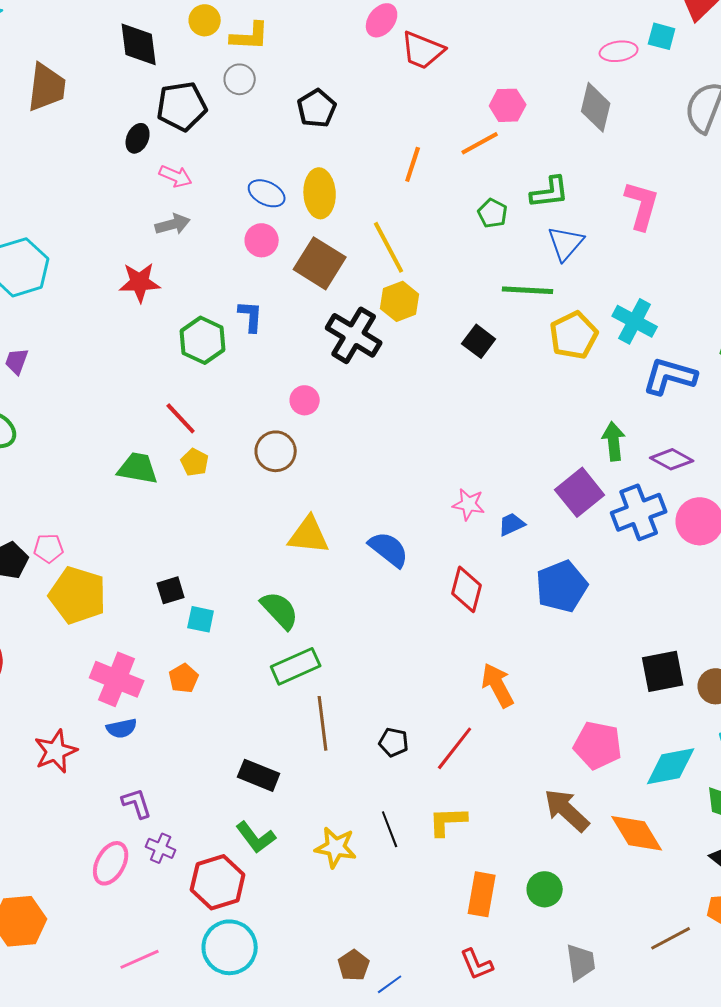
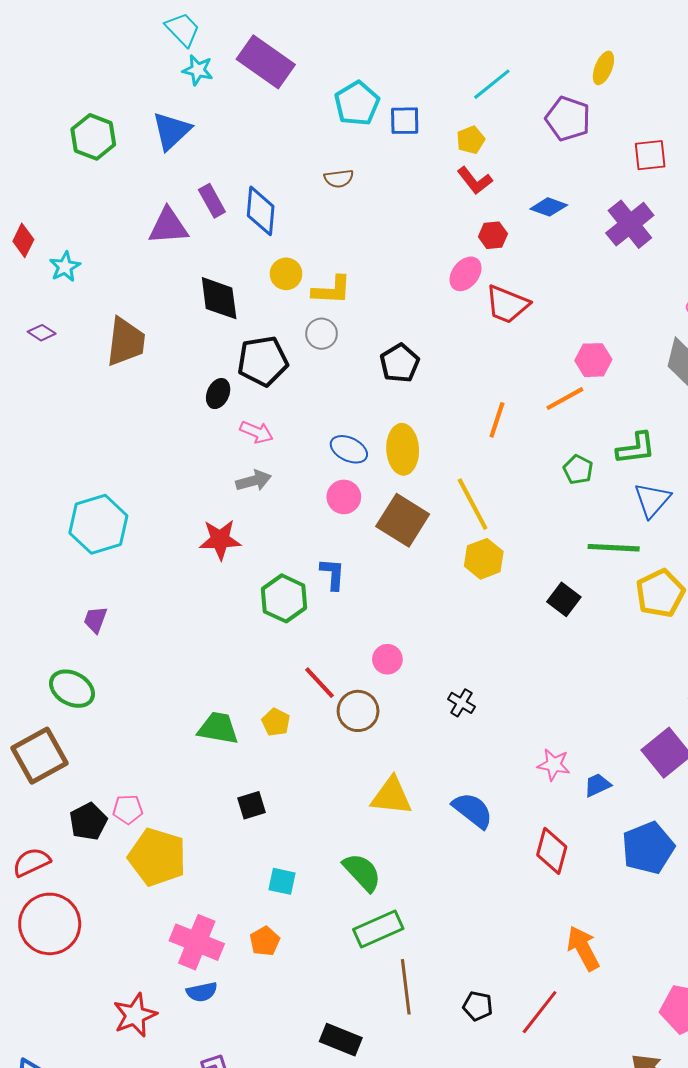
black cross: (354, 335) -> (461, 703), moved, size x0.5
red line: (181, 418) -> (319, 683), moved
black square: (171, 590) -> (252, 805), moved

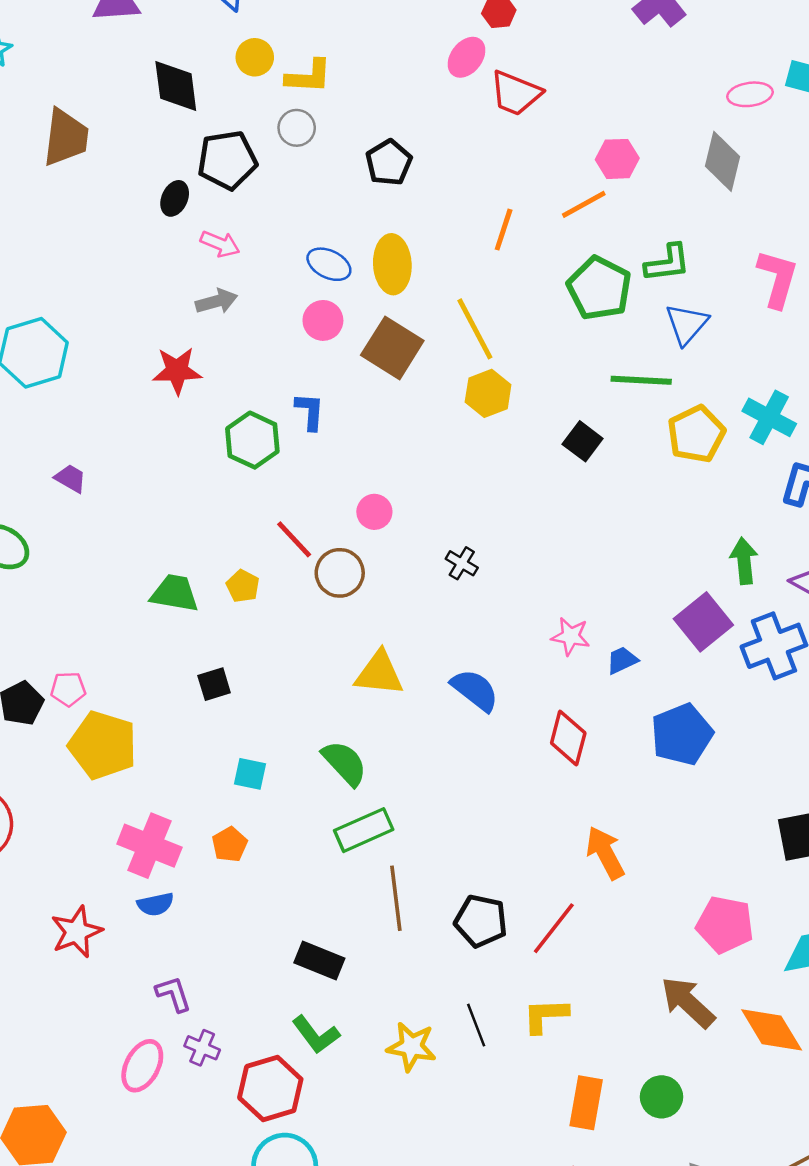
green pentagon: (578, 470) -> (599, 288), size x1.8
purple trapezoid: (95, 620) -> (71, 478), moved, turned 100
black pentagon: (478, 1006) -> (481, 921), size x1.5

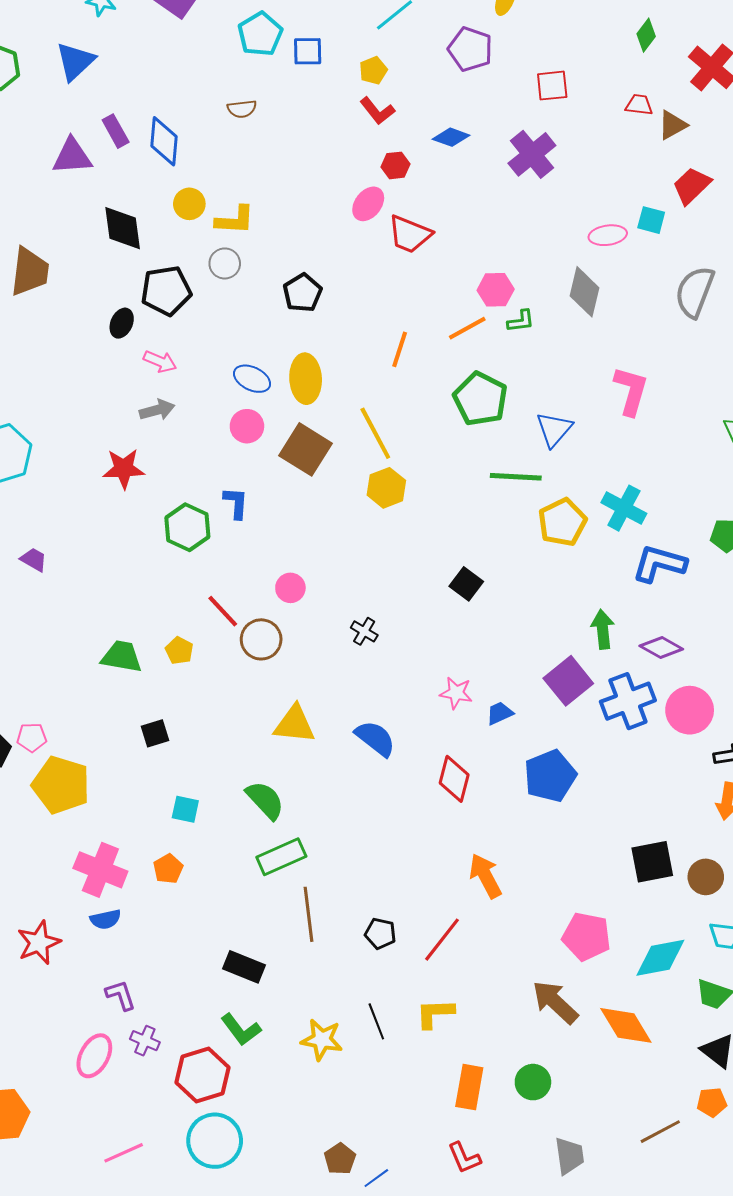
green L-shape: (667, 263) -> (521, 321), moved, size x0.7
black square: (583, 441) -> (466, 584), moved
black pentagon: (481, 921) -> (380, 933), size x0.7

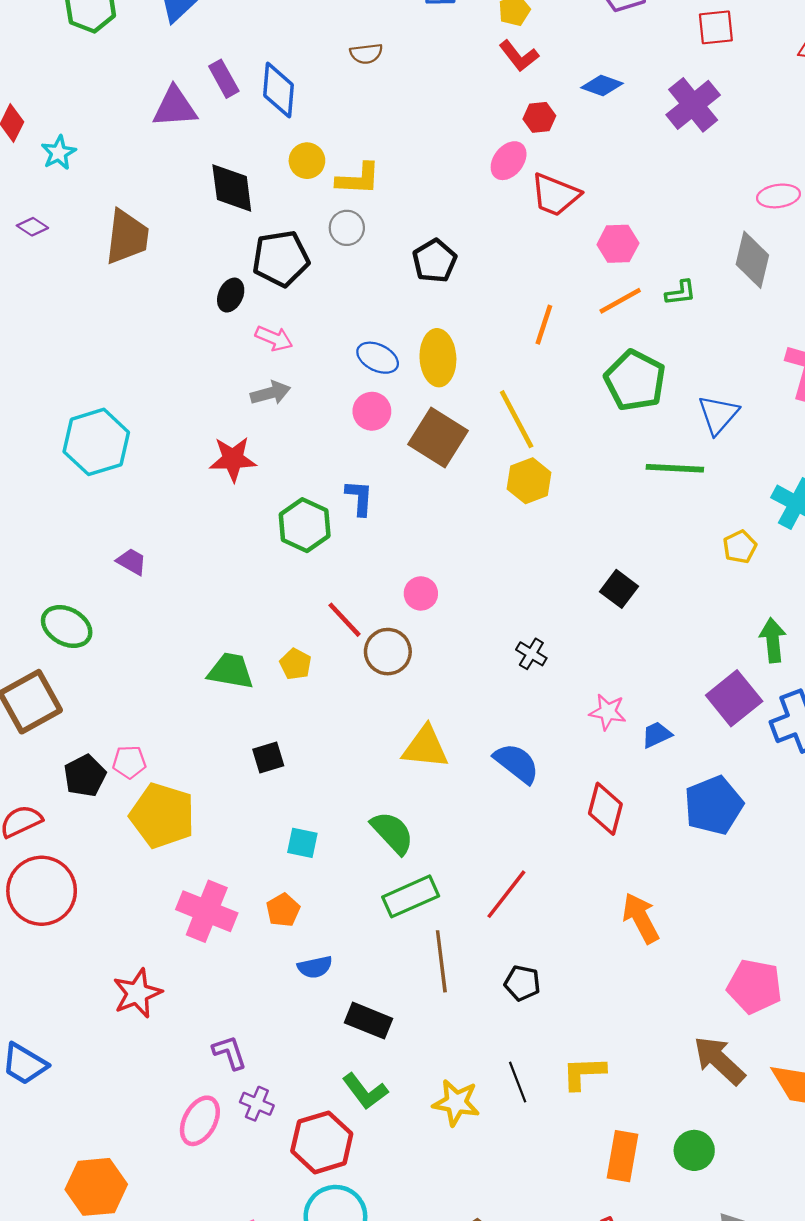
pink hexagon: (496, 290) -> (618, 244), moved
yellow pentagon: (562, 522) -> (740, 547), moved, size x0.6
black cross: (364, 631) -> (531, 654), moved
blue semicircle: (105, 919) -> (315, 967), moved
red line: (442, 940) -> (506, 894), moved

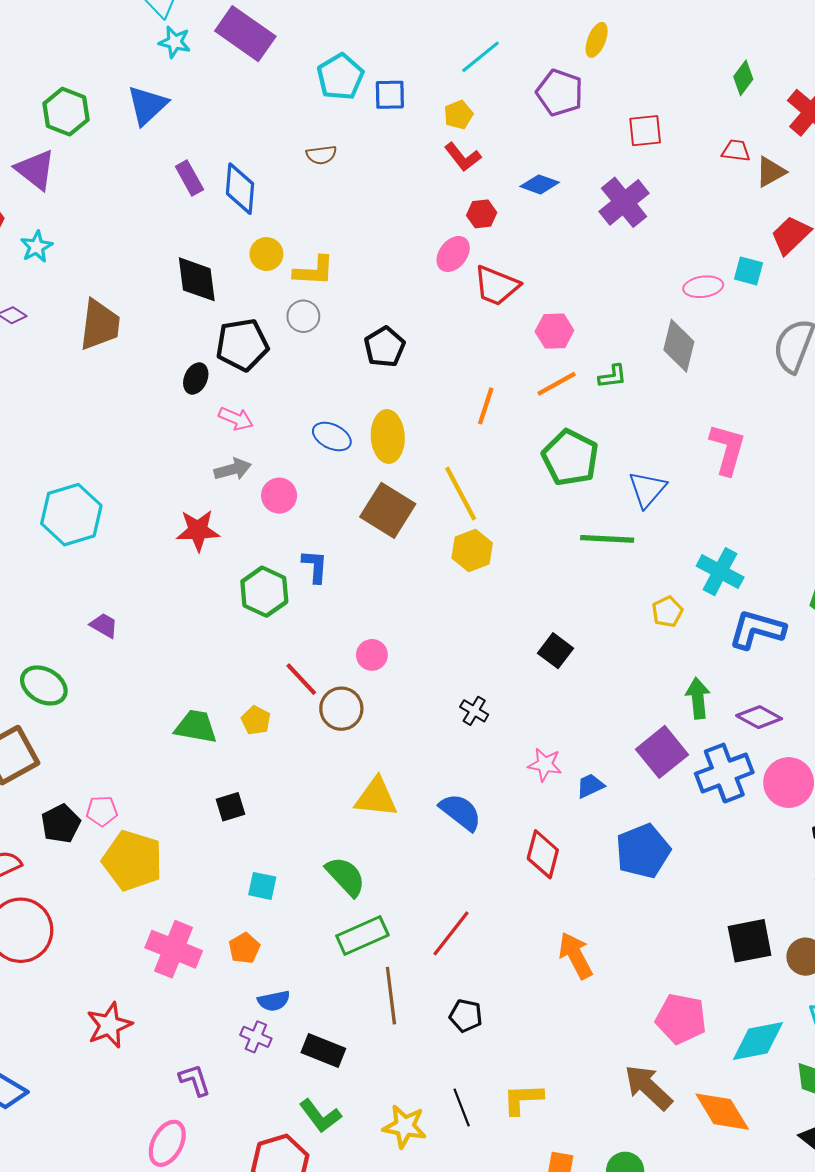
purple triangle: (175, 107) -> (35, 170), moved, turned 42
pink circle: (372, 411) -> (279, 496), moved
purple cross: (257, 1104) -> (256, 1037), moved

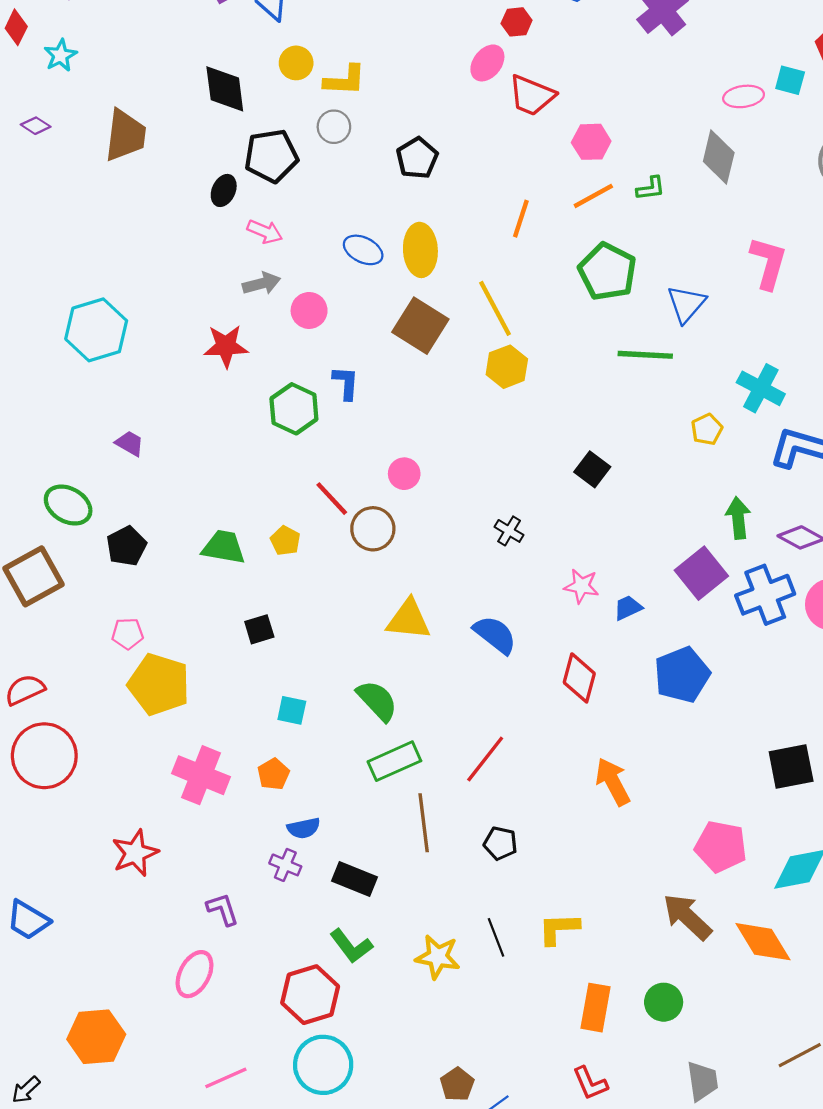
black pentagon: (61, 824) -> (126, 546), moved

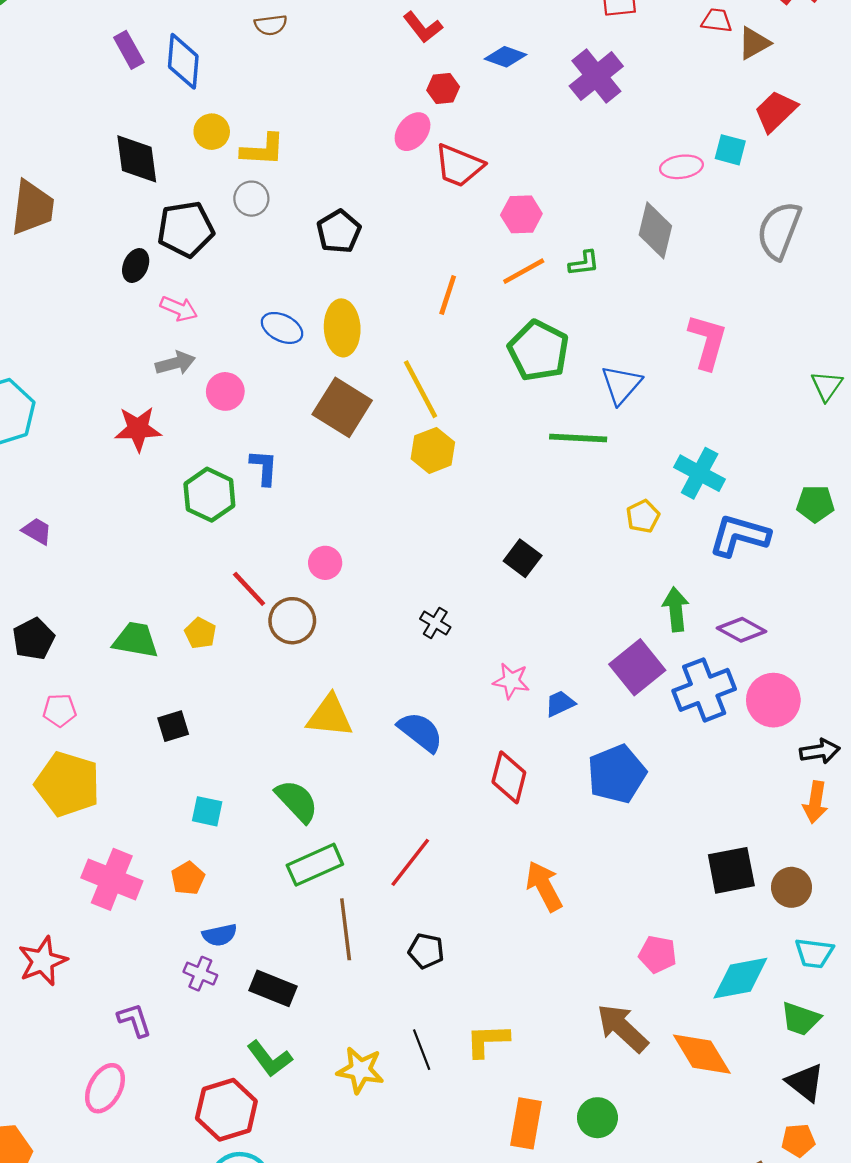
pink pentagon: (127, 634) -> (60, 710), moved
pink pentagon: (721, 847) -> (658, 954), size x0.7

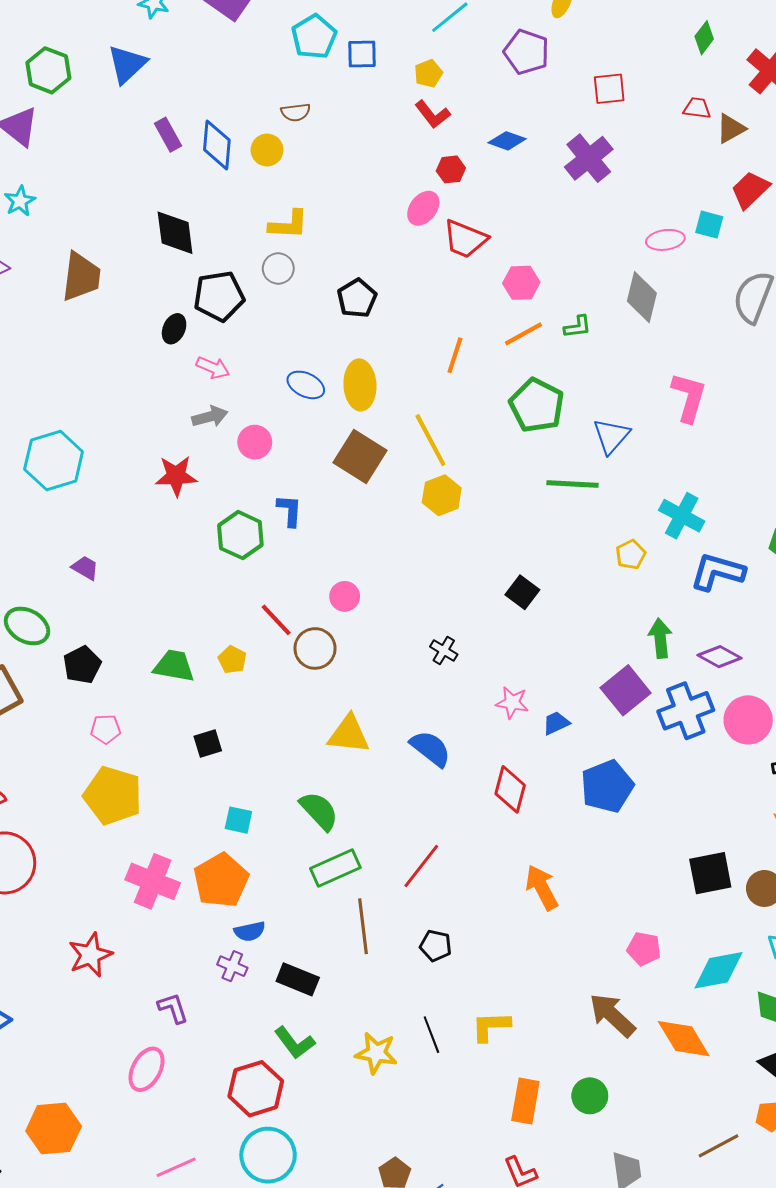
yellow circle: (212, 132) -> (267, 150), moved
orange pentagon: (188, 878) -> (221, 880), size x1.8

